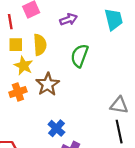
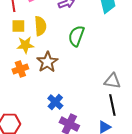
yellow star: (23, 66) -> (25, 45), turned -30

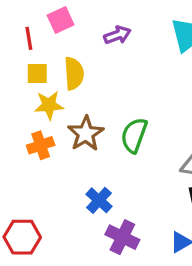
green semicircle: (76, 36) -> (134, 135), moved

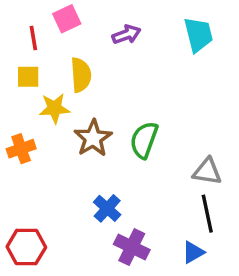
yellow square: (37, 73) -> (28, 77), moved
orange cross: (41, 145) -> (21, 149), moved

